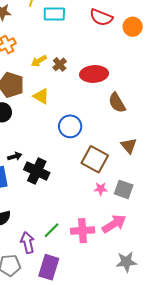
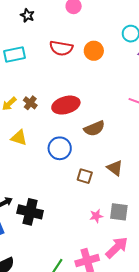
brown semicircle: (117, 103) -> (94, 128), turned -70
blue circle: (70, 126) -> (60, 148), moved
brown square: (95, 159) -> (85, 176), moved, size x0.6

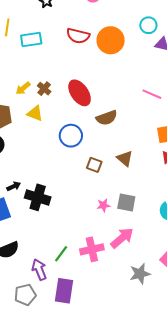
orange circle: (94, 51) -> (111, 40), size x1.4
red ellipse: (66, 105) -> (80, 93), turned 68
yellow triangle: (19, 138) -> (35, 113), moved

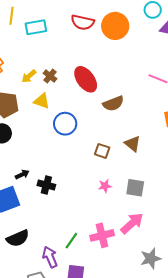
blue circle: (71, 136) -> (65, 124), moved
black cross: (38, 197) -> (46, 185), size x0.7
pink star: (103, 205) -> (105, 186), moved

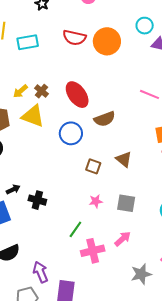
yellow triangle: (42, 101) -> (33, 116), size x1.4
blue circle: (65, 124) -> (71, 133), moved
pink arrow: (132, 223) -> (123, 239), size x0.7
green line: (71, 241) -> (75, 229), moved

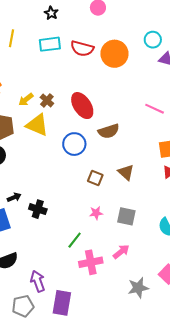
cyan rectangle: (28, 42) -> (50, 44), moved

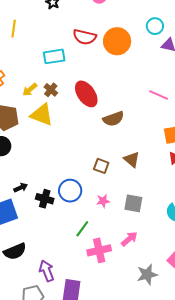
cyan rectangle: (50, 44) -> (54, 56), moved
blue circle: (74, 144) -> (70, 191), moved

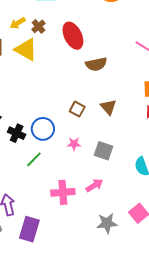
green line: (82, 229) -> (34, 159), moved

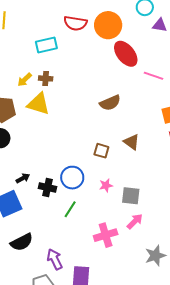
brown cross: (38, 26) -> (46, 78), turned -32
red ellipse: (73, 36) -> (126, 54), moved
gray square: (104, 151) -> (131, 196), moved

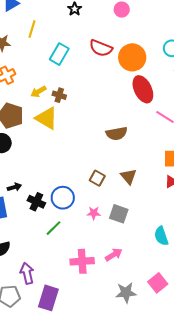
cyan rectangle: (46, 45) -> (59, 54), moved, turned -60
gray square: (131, 196) -> (119, 214), moved

